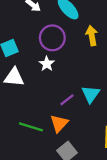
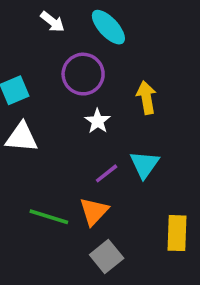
yellow arrow: (92, 36) -> (146, 98), moved
white star: (47, 64) -> (98, 121), moved

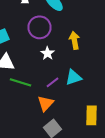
cyan triangle: (145, 164) -> (74, 77), turned 36
green line: (49, 217) -> (20, 82), moved

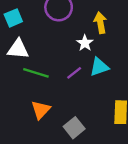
white star: (48, 53) -> (85, 43), moved
orange triangle: (46, 103) -> (41, 110), moved

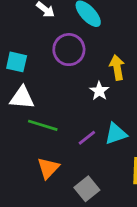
cyan square: (13, 18) -> (17, 62), turned 36
cyan triangle: (99, 67) -> (116, 134), moved
purple line: (74, 73) -> (87, 138), moved

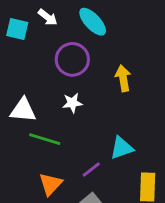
cyan square: (17, 62) -> (17, 29), moved
white star: (99, 91) -> (72, 103), moved, turned 30
purple line: (87, 138) -> (91, 170), moved

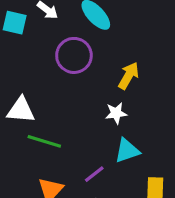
yellow arrow: (123, 78) -> (129, 76), turned 40
white star: (72, 103) -> (116, 113), moved

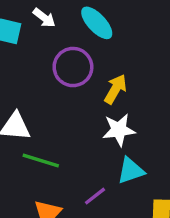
yellow arrow: (129, 76) -> (115, 89), moved
white star: (116, 113) -> (119, 130), size x1.4

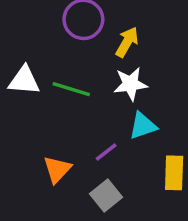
green line: (41, 160) -> (71, 89), moved

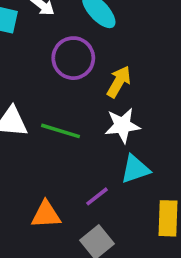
orange triangle: (57, 169) -> (46, 215), turned 44

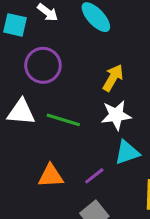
purple circle: (73, 58) -> (43, 65), moved
orange triangle: (46, 215) -> (51, 176), moved

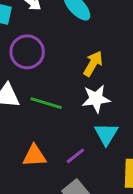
cyan triangle: (127, 152) -> (106, 134), turned -40

